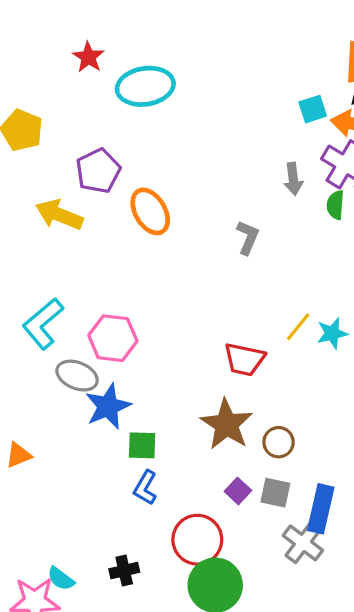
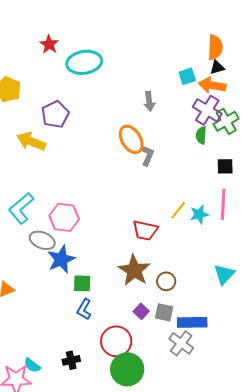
gray arrow: (293, 179) -> (149, 101), moved
orange ellipse: (150, 211) -> (131, 139), moved
blue rectangle: (321, 509) -> (192, 322), turned 76

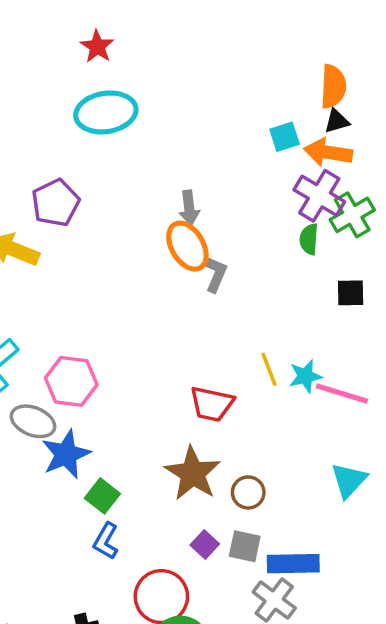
red star: (49, 44) -> (97, 47), moved
gray arrow: (149, 101) -> (189, 208), moved
pink line: (223, 204) -> (342, 394), moved, turned -76
yellow line: (178, 210) -> (269, 369), turned -60
green square: (82, 283) -> (102, 496), turned 36

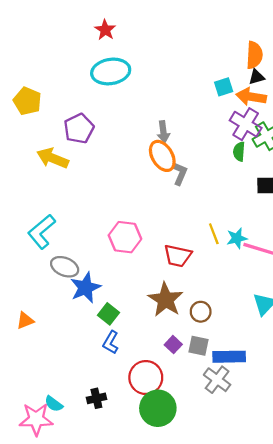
pink hexagon: (71, 381) -> (125, 237), moved

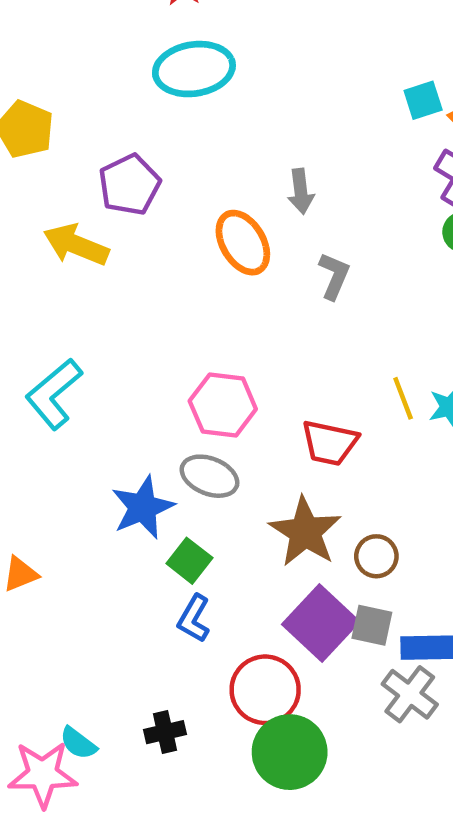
orange ellipse: (162, 156) -> (243, 243), moved
gray ellipse: (65, 267) -> (210, 476), moved
purple square: (173, 345) -> (321, 623), size x2.0

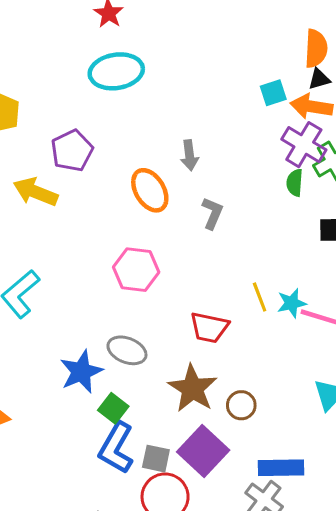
pink hexagon: (223, 405) -> (136, 270), moved
blue L-shape: (194, 619) -> (116, 448), size x1.6
gray square: (372, 625) -> (156, 459), moved

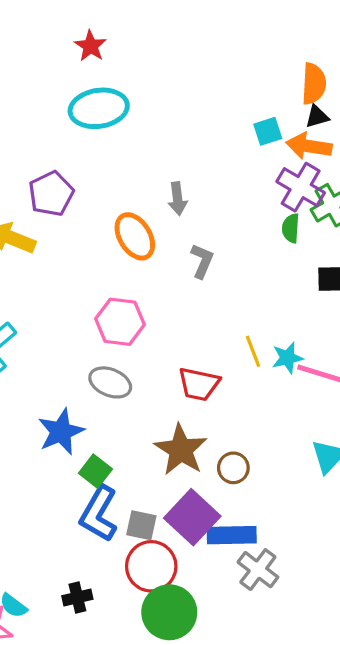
gray ellipse: (127, 350) -> (110, 382), moved
blue rectangle: (281, 468) -> (232, 535), moved

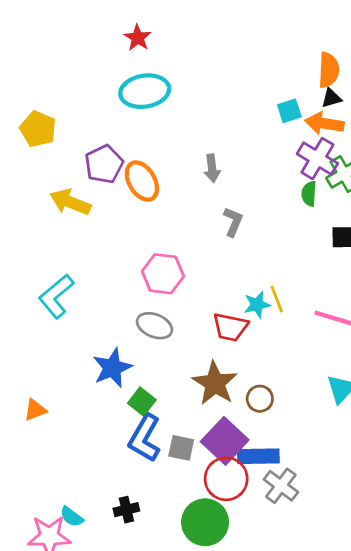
orange ellipse: (135, 236) -> (142, 181), moved
cyan star: (287, 358) -> (257, 305), moved
red circle: (151, 566) -> (226, 479), moved

